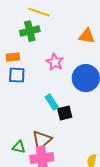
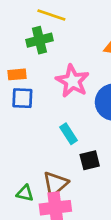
pink star: (55, 62) -> (72, 81), size x1.4
black square: (65, 113) -> (90, 160), moved

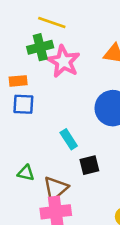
pink star: (72, 81) -> (64, 61), moved
green triangle: (25, 193) -> (26, 173), moved

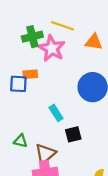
yellow line: (52, 23) -> (62, 26), moved
orange rectangle: (18, 81) -> (30, 74), moved

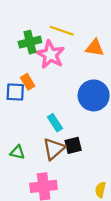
orange rectangle: (30, 74) -> (28, 82), turned 64
brown triangle: (45, 154) -> (54, 149), moved

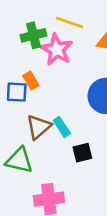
brown triangle: (54, 149) -> (39, 127), moved
green triangle: (17, 152) -> (19, 160), size x1.6

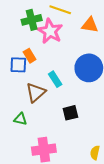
cyan rectangle: (62, 127) -> (55, 79), moved
green triangle: (19, 160) -> (20, 119), size x0.6

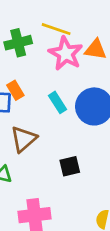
pink star: (50, 31) -> (66, 54), moved
cyan rectangle: (55, 79) -> (58, 102), moved

